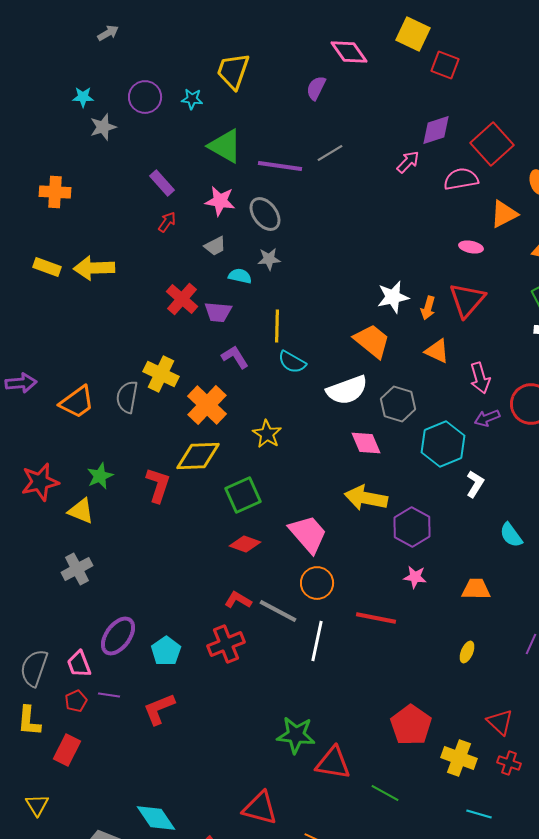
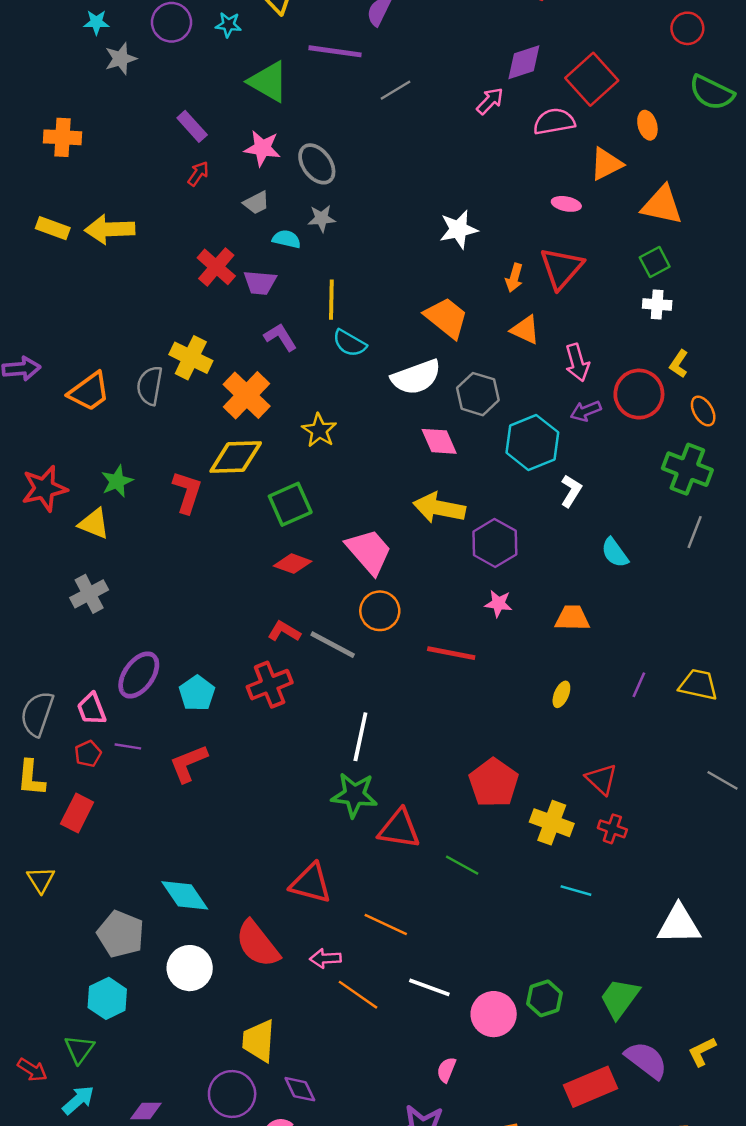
purple line: (280, 166) -> (335, 51), moved
white star: (393, 297) -> (458, 229), moved
white line: (317, 641) -> (360, 737), moved

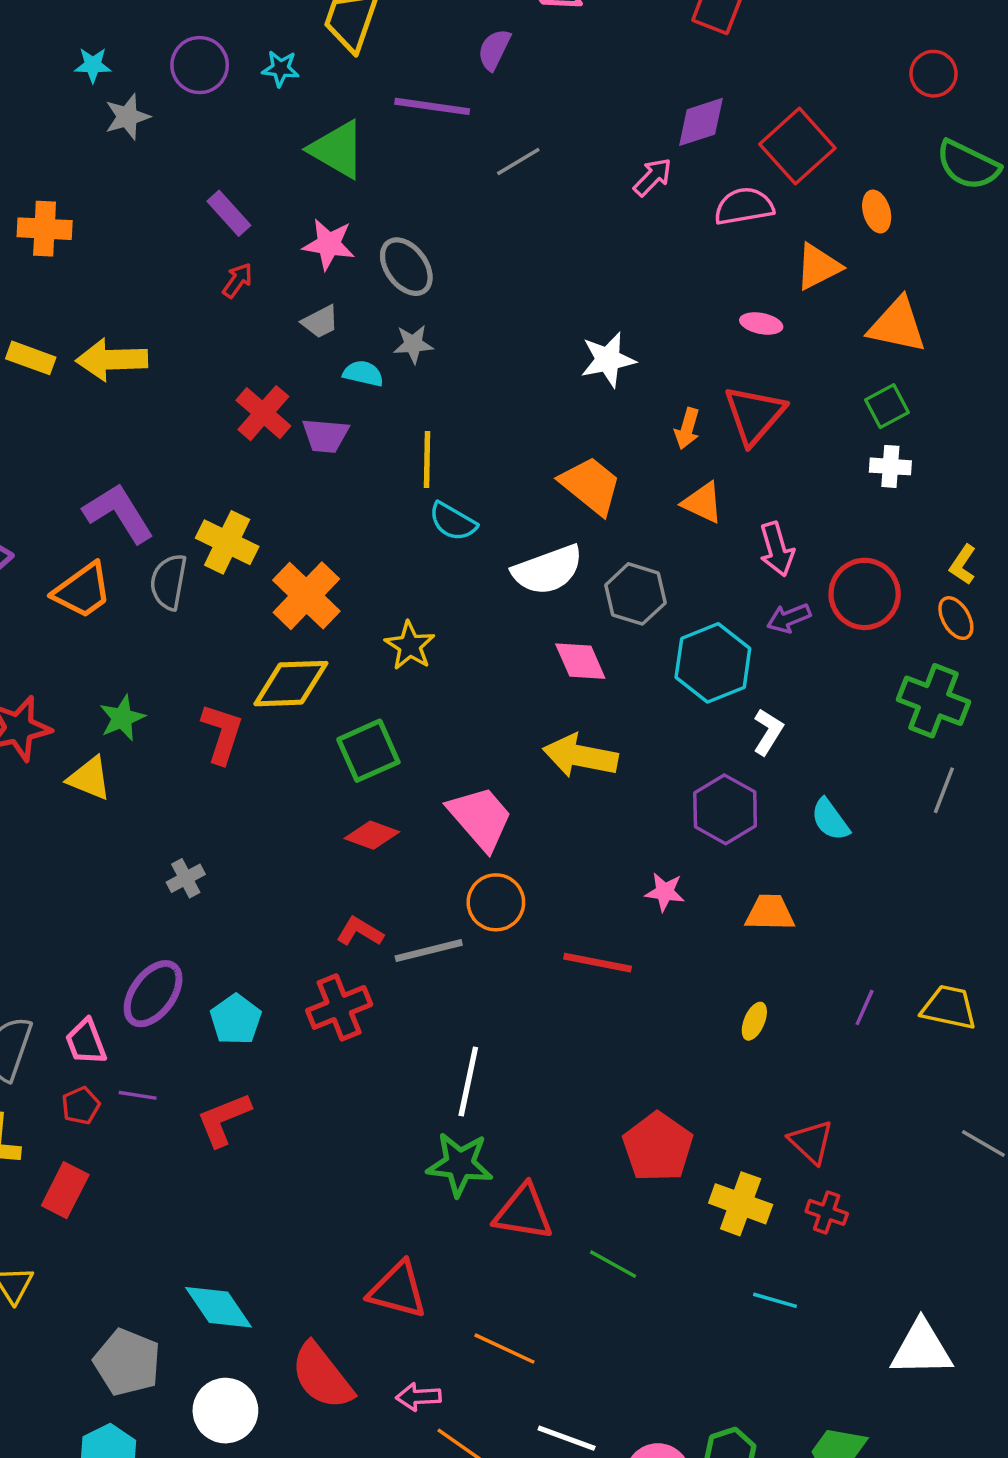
purple L-shape: (280, 337) -> (119, 513), moved, size x1.5
yellow L-shape: (679, 364) -> (963, 565), moved
purple hexagon: (495, 543) -> (725, 809), moved
gray cross: (89, 594) -> (186, 878), moved, size x0.7
gray line: (333, 645) -> (429, 951), turned -42

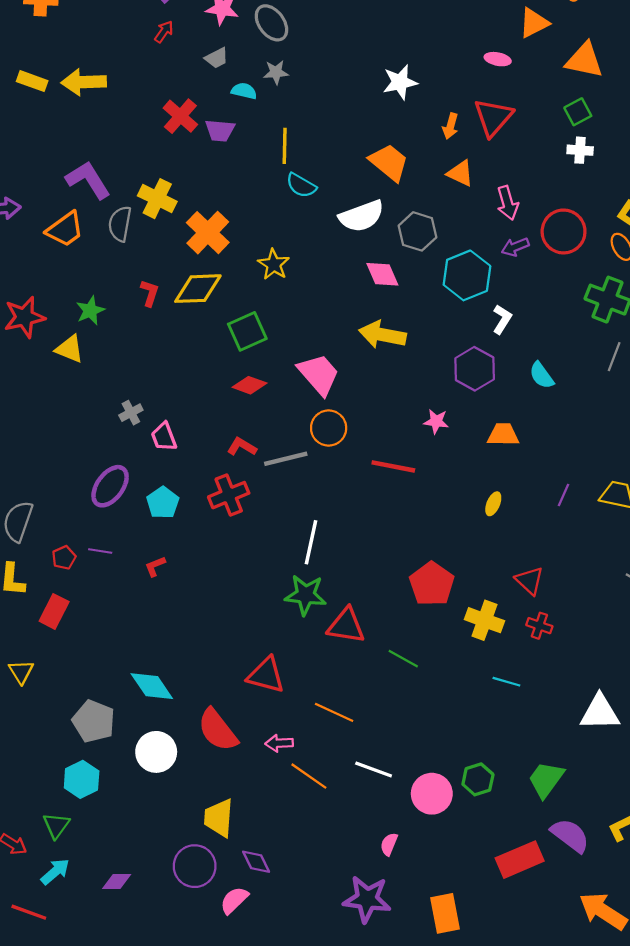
red L-shape: (222, 733) -> (150, 293), moved, size x0.7
pink trapezoid: (86, 1042) -> (164, 437), moved
red L-shape: (224, 1119) -> (155, 566), size x0.6

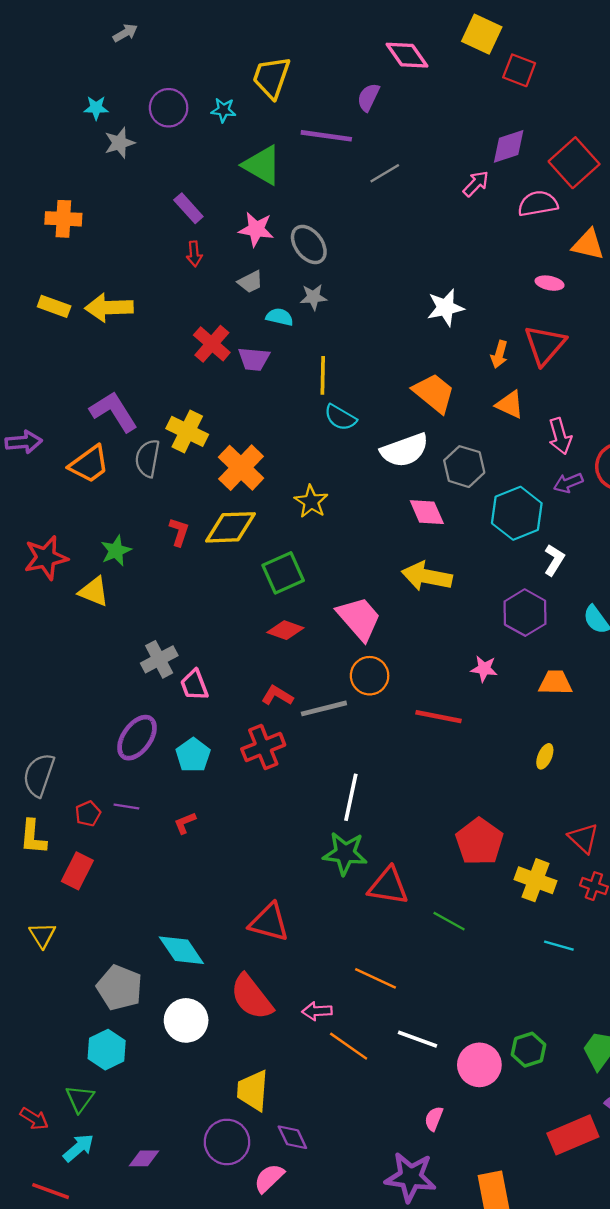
orange triangle: (534, 23) -> (588, 244), turned 40
red arrow: (164, 32) -> (194, 254), turned 140
gray cross: (131, 413) -> (159, 659), size x1.4
red triangle: (266, 675) -> (269, 922), moved

